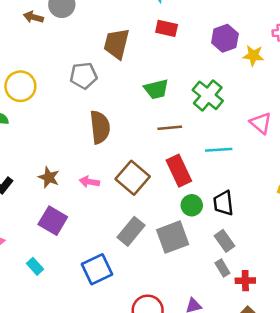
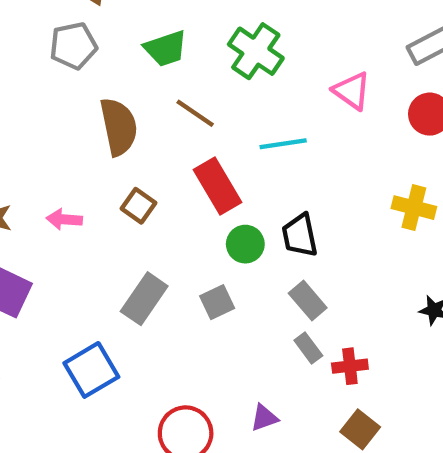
gray pentagon: (84, 76) -> (73, 46), moved
brown semicircle: (100, 127) -> (119, 127), moved
brown line: (170, 128) -> (195, 113), turned 45
brown square: (133, 178) -> (138, 206), size x0.6
gray square: (173, 237) -> (217, 302), size x0.6

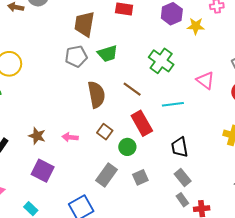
green trapezoid: (166, 49) -> (108, 54), moved
green circle: (245, 244) -> (127, 147), moved

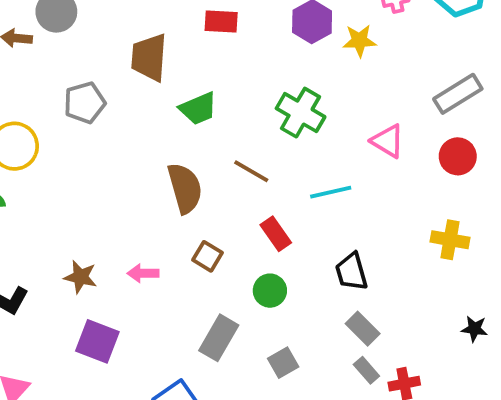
gray pentagon: (76, 56) -> (85, 103), moved
red rectangle: (142, 123) -> (276, 234), size x0.7
green circle: (127, 147) -> (270, 291), moved
gray square: (140, 177) -> (283, 363), moved

